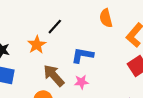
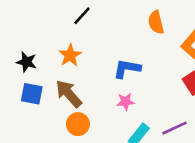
black line: (55, 27) -> (82, 16), moved
brown arrow: (54, 76) -> (69, 94), moved

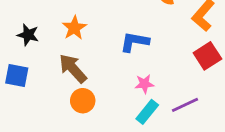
blue square: (32, 94) -> (17, 75), moved
pink star: (126, 102) -> (144, 84), moved

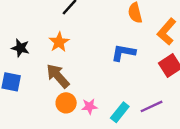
blue L-shape: (135, 42) -> (123, 53), moved
pink star: (144, 84) -> (89, 106), moved

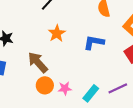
orange star: (59, 42) -> (57, 33), moved

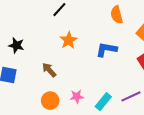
brown arrow: (38, 62) -> (49, 70), size x0.7
orange circle: (45, 85) -> (50, 101), moved

